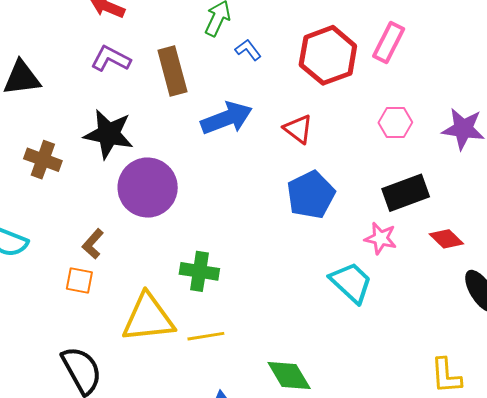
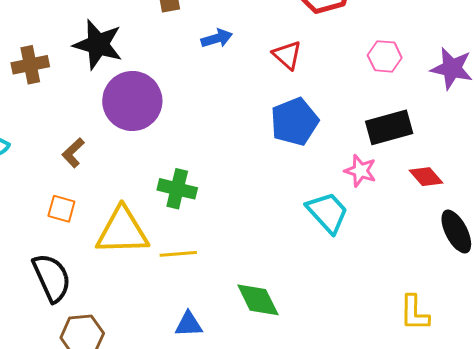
blue arrow: (227, 118) -> (217, 38), size x0.6
brown cross: (43, 160) -> (30, 65), turned -36
orange square: (79, 280) -> (61, 209), moved

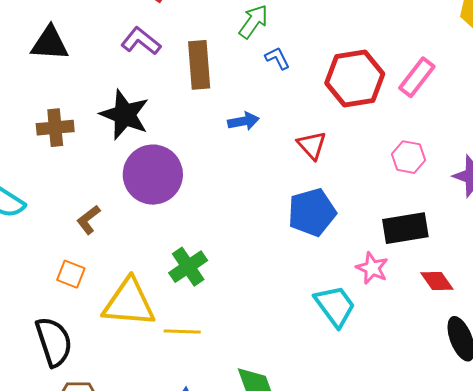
green cross: (177, 189) -> (188, 267), turned 36

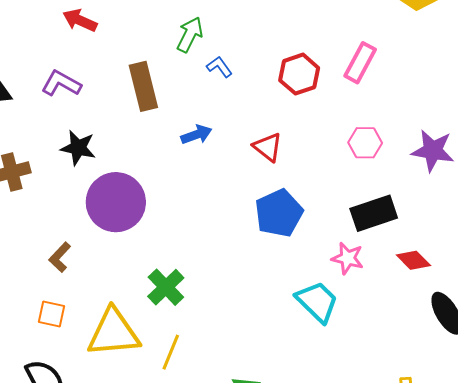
purple L-shape: (141, 41) -> (61, 83), moved
red hexagon: (355, 78) -> (299, 74), size x0.7
black star: (125, 115) -> (78, 148), size x0.7
yellow line: (182, 331) -> (171, 352), turned -60

